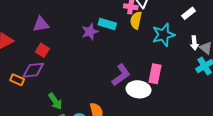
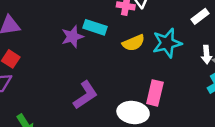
yellow semicircle: (136, 20) -> (133, 43), moved, turned -126
purple L-shape: (121, 75) -> (85, 95), moved

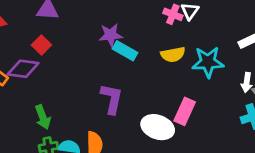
cyan rectangle: (95, 27) -> (125, 51), moved
purple L-shape: (85, 95) -> (112, 99), turned -56

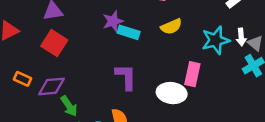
red square: (41, 45) -> (54, 43), size x1.5
cyan star: (208, 62) -> (216, 40), moved
purple diamond: (23, 69) -> (51, 86), moved

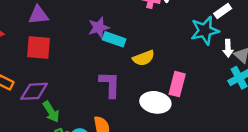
yellow semicircle: (171, 26) -> (144, 58), moved
cyan star: (216, 40) -> (205, 31), moved
red square: (54, 43) -> (38, 47), turned -30

